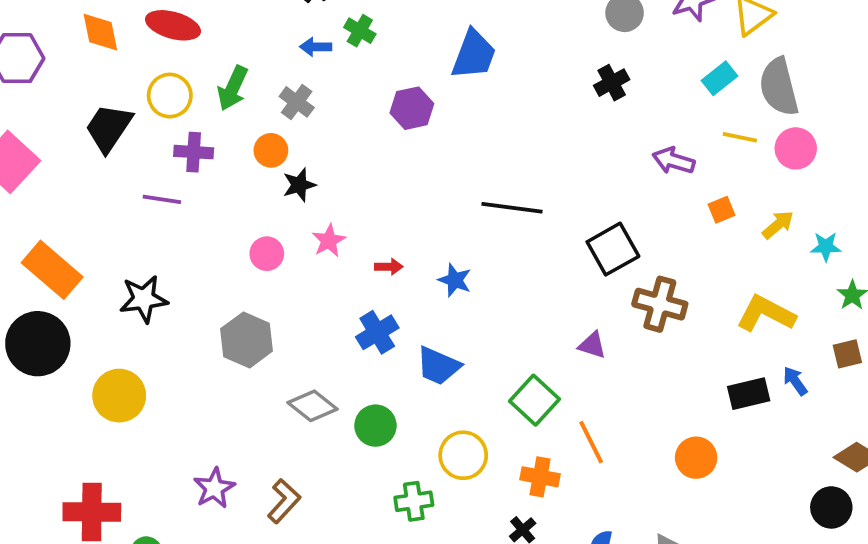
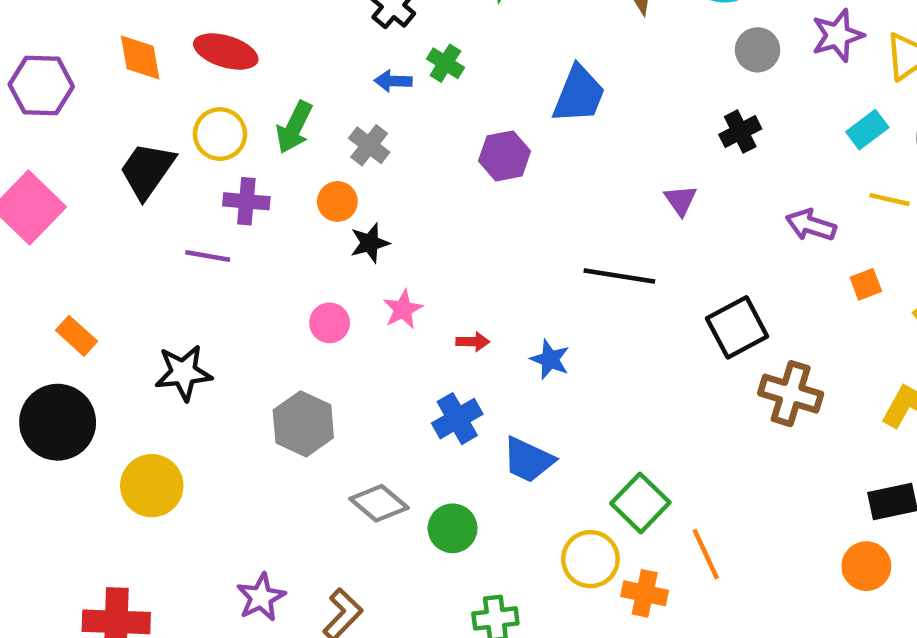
orange rectangle: (52, 270) -> (77, 336), size x0.6
purple triangle: (592, 345) -> (680, 200), moved, turned 36
yellow circle: (463, 455) -> (590, 559), moved
orange circle: (696, 458) -> (866, 566), moved

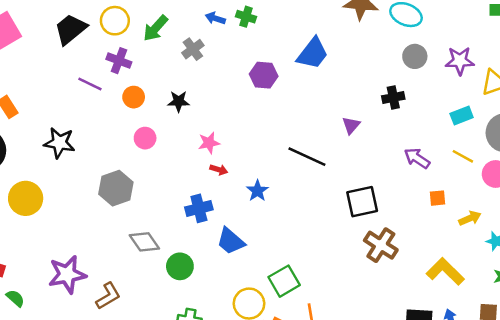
green cross: (445, 63) -> (246, 17), turned -30
orange circle: (337, 201) -> (134, 97), moved
pink star: (403, 309) -> (209, 143), moved
purple star: (261, 597) -> (67, 274), size x1.4

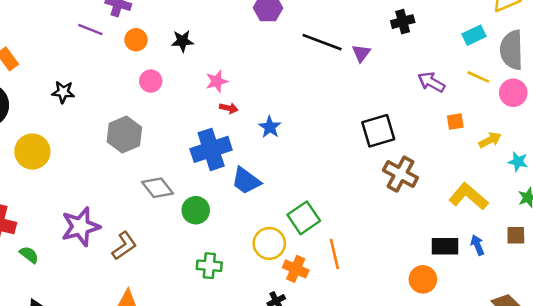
black star: (59, 143) -> (63, 92), size x0.7
black line: (307, 157) -> (322, 42), moved
blue cross: (199, 208) -> (211, 149), size x1.4

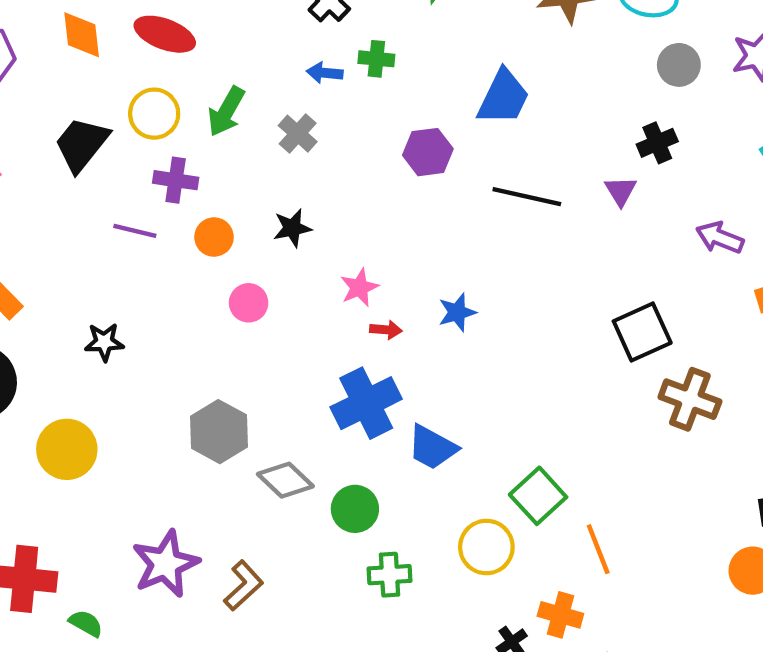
purple triangle: (361, 53) -> (621, 191), moved
blue star: (270, 127) -> (457, 312), moved, turned 30
gray hexagon: (124, 135) -> (219, 432), moved
green cross: (209, 266) -> (390, 575), moved
orange cross: (296, 269) -> (560, 615), moved

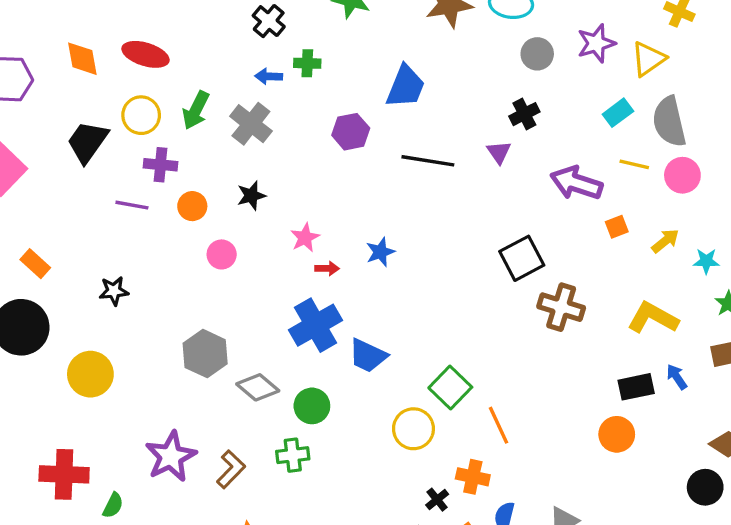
gray cross: (298, 134) -> (251, 124), size x1.4
purple arrow: (720, 238) -> (576, 183), size x1.4
green cross: (390, 575) -> (293, 455), moved
green semicircle: (86, 623) -> (113, 505), turned 90

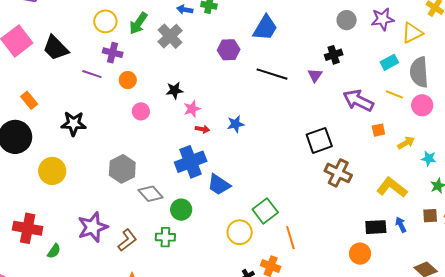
black trapezoid: (87, 142) -> (56, 48), moved, turned -88
black star: (251, 196) -> (174, 90), moved
black star: (114, 291) -> (74, 124), size x1.4

